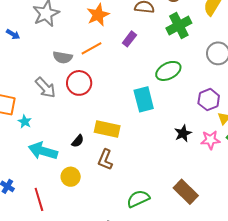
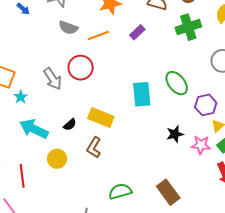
gray semicircle: (63, 57) -> (68, 28), moved
green ellipse: (168, 71) -> (177, 83), moved, turned 70
gray arrow: (45, 88) -> (53, 79), moved

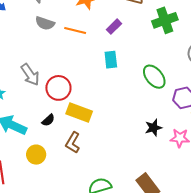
orange line: (98, 36) -> (75, 31), turned 35
red circle: (81, 68) -> (58, 88), moved
cyan rectangle: (142, 94) -> (111, 60), moved, size x0.7

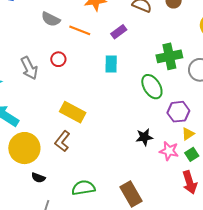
green cross: (165, 20) -> (169, 56), moved
red circle: (58, 88) -> (58, 59), moved, size x0.6
black semicircle: (48, 120) -> (38, 178), moved, turned 56
yellow circle: (36, 155) -> (24, 148), size x1.6

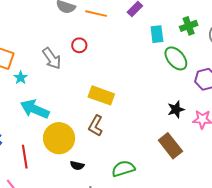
green cross: (169, 56) -> (189, 26), size x0.7
cyan rectangle: (111, 64) -> (157, 34), moved
brown rectangle: (131, 194) -> (170, 146), moved

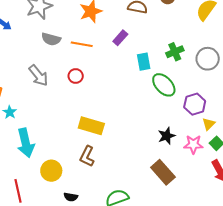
red circle: (79, 45) -> (76, 76), moved
gray arrow: (52, 58) -> (38, 75), moved
cyan arrow: (35, 109) -> (26, 143), turned -124
yellow circle: (59, 138) -> (51, 171), size x0.7

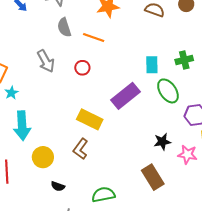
purple rectangle: (120, 38) -> (125, 96), moved, size x1.8
gray semicircle: (51, 39) -> (64, 27), turned 48

